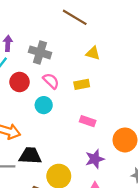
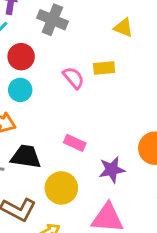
pink semicircle: (51, 81) -> (74, 78), moved
cyan circle: (44, 105) -> (20, 90), moved
pink rectangle: (88, 121) -> (75, 143), moved

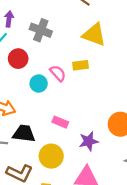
yellow triangle: (123, 28) -> (94, 35), size x1.6
cyan circle: (20, 90) -> (39, 84), moved

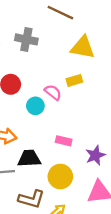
gray cross: (41, 30) -> (26, 39), moved

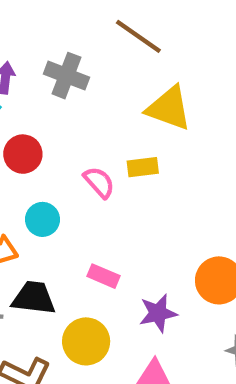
cyan circle: (35, 106) -> (42, 219), moved

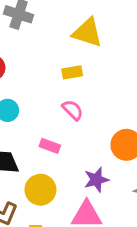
pink semicircle: (99, 182) -> (73, 110), moved
purple star: (158, 313) -> (96, 180), moved

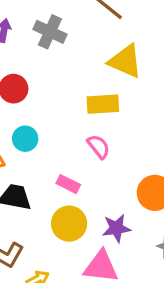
yellow rectangle: (72, 72) -> (103, 104), size x1.4
yellow circle: (40, 190) -> (69, 224), moved

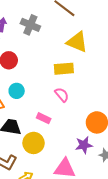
yellow circle: (69, 224) -> (34, 143), moved
purple star: (116, 228) -> (84, 145), moved

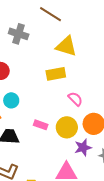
pink semicircle: (62, 95) -> (75, 99), moved
yellow circle: (34, 143) -> (67, 127), moved

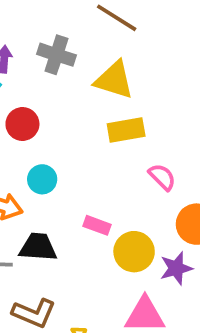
yellow triangle: (66, 46) -> (114, 80), moved
yellow circle: (67, 127) -> (134, 252), moved

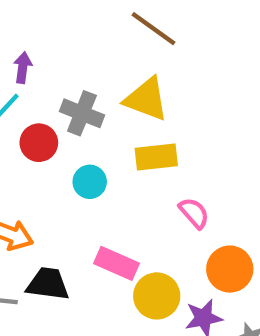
gray cross: (56, 55) -> (82, 113), moved
cyan circle: (42, 179) -> (90, 182), moved
pink rectangle: (97, 225) -> (116, 263), size x1.4

